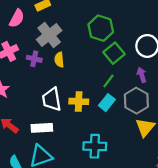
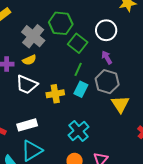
gray cross: (49, 35) -> (33, 36), moved
yellow semicircle: (59, 60) -> (29, 60), turned -96
white trapezoid: (52, 99) -> (27, 85), moved, turned -45
cyan cross: (95, 146) -> (79, 131), turned -30

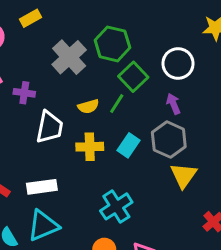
yellow semicircle: (29, 60) -> (88, 106), moved
green line: (78, 69) -> (117, 104), moved
white trapezoid: (27, 85) -> (50, 127), turned -110

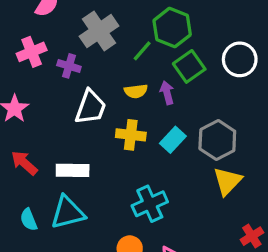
gray cross: (69, 57) -> (99, 31), moved
green line: (117, 104) -> (142, 51), moved
purple arrow: (173, 104) -> (167, 93), moved

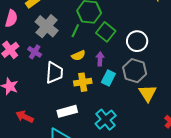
white circle: (240, 59) -> (137, 41), moved
purple cross: (69, 66) -> (35, 52), turned 32
purple arrow: (167, 93) -> (100, 59), moved, turned 32
white rectangle: (73, 170) -> (67, 111), moved

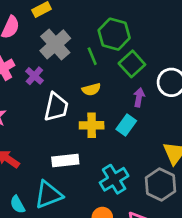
green line: (75, 31) -> (92, 56), turned -56
purple arrow: (100, 59) -> (139, 97), moved
gray hexagon: (135, 71) -> (161, 185), moved

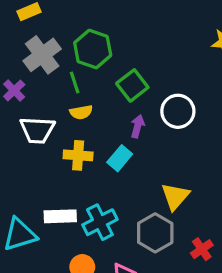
green hexagon: (114, 34) -> (93, 49), moved
green line: (92, 56) -> (75, 83), moved
white trapezoid: (56, 107) -> (37, 130), turned 76
white rectangle: (65, 161) -> (60, 216), moved

